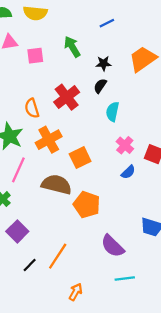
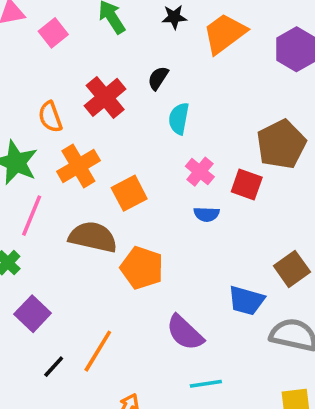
pink square: (35, 56) -> (53, 33), turned -30
black star: (104, 63) -> (174, 17), moved
blue semicircle: (128, 172) -> (206, 214), turned 48

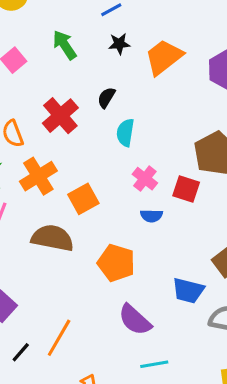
orange pentagon: (142, 268) -> (116, 263), moved

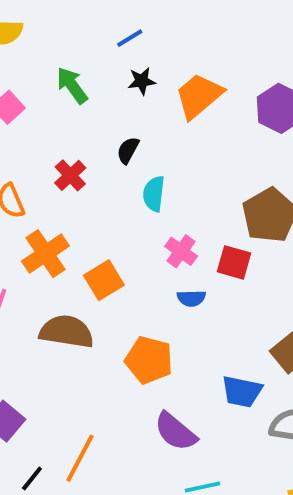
red cross: (60, 116) -> (70, 175), size x0.7

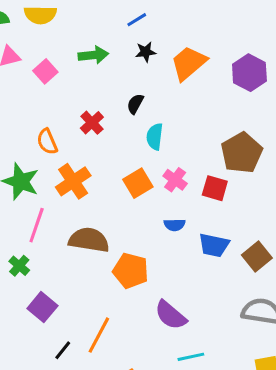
green arrow: (72, 85) -> (93, 55), turned 120
orange square: (104, 280) -> (138, 183), moved
blue semicircle: (191, 298) -> (175, 225), moved
orange pentagon: (149, 360) -> (131, 271), moved
blue trapezoid: (242, 392) -> (214, 245), moved

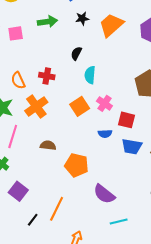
pink square: (45, 71) -> (16, 33), turned 35
red cross: (92, 123) -> (47, 76), moved, turned -35
red square: (215, 188) -> (127, 120), moved
brown semicircle: (89, 240) -> (48, 145), size x0.6

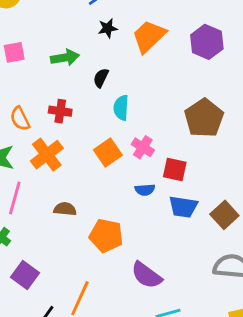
green arrow: (47, 22) -> (65, 58), moved

